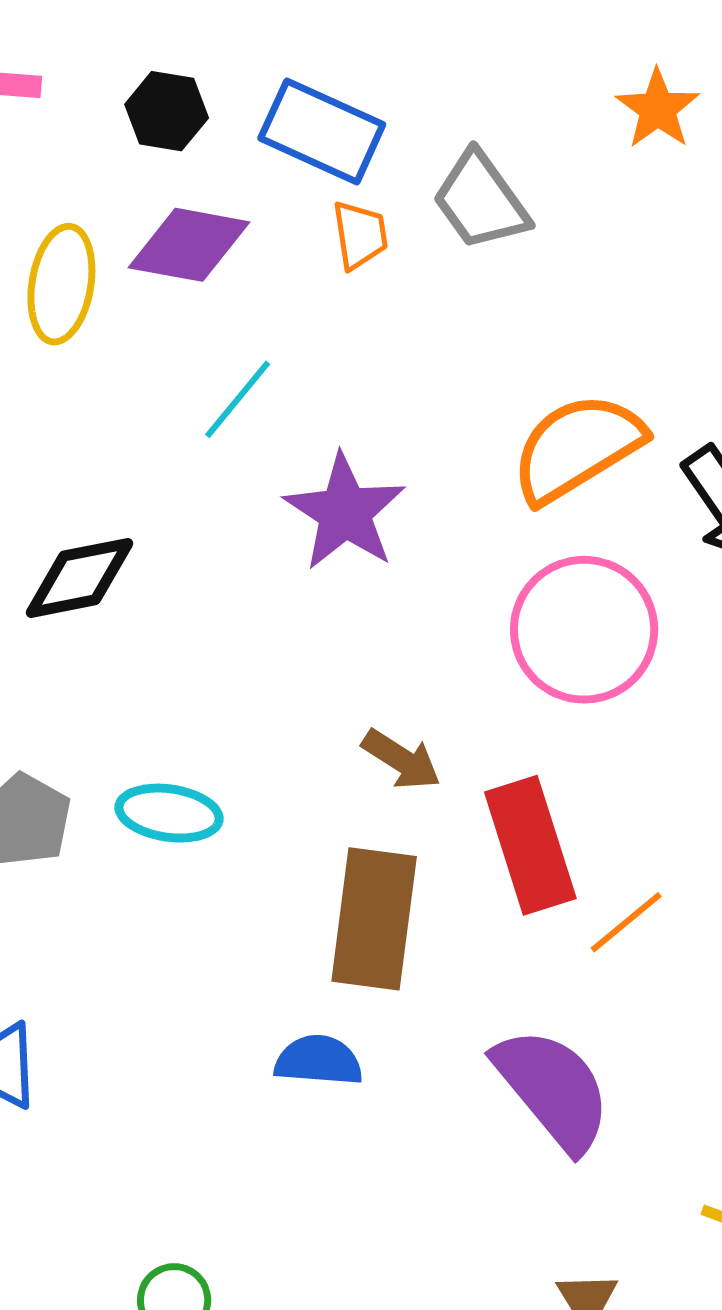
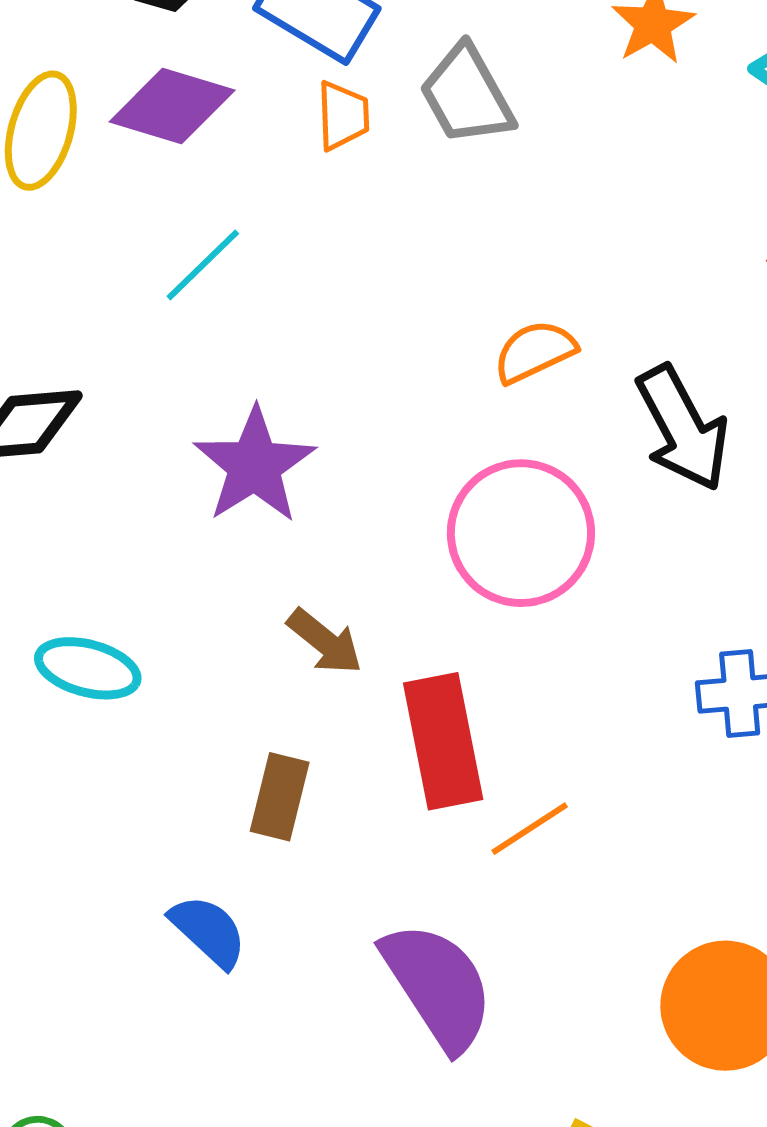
orange semicircle: (577, 448) -> (535, 352), size x0.6
purple star: (345, 512) -> (255, 465), moved
brown rectangle: (374, 919) -> (280, 797), size x0.6
blue semicircle: (319, 1060) -> (208, 931), turned 32

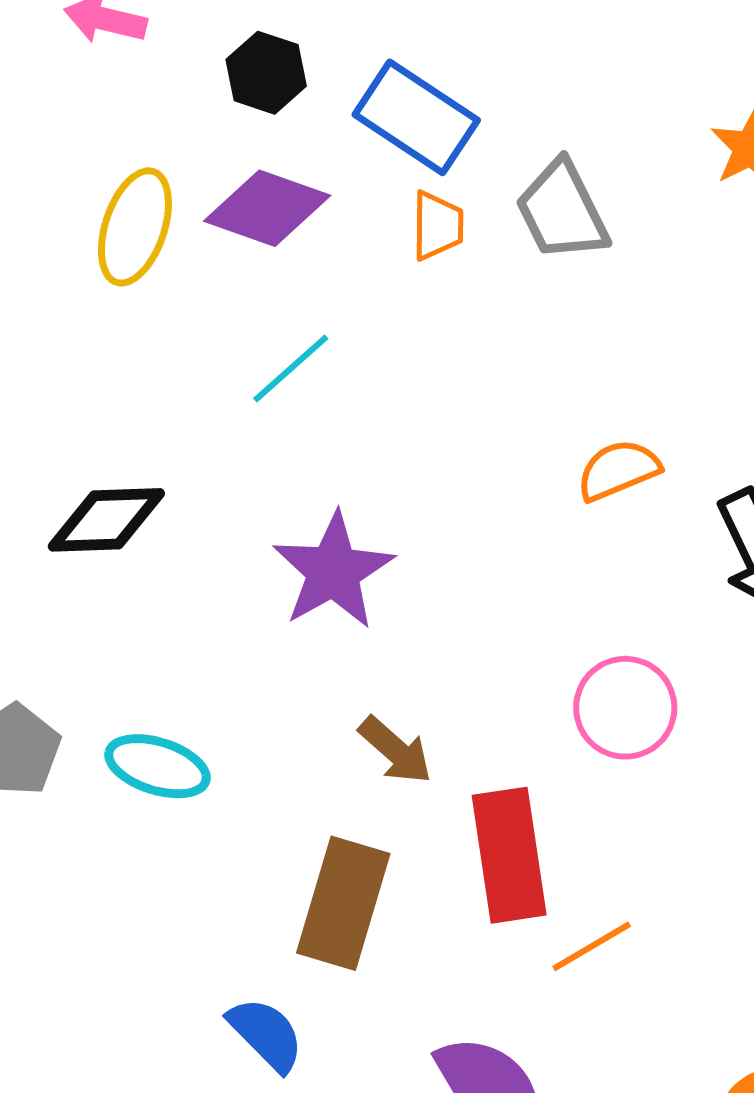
pink circle: (521, 533) -> (625, 708), moved, size x0.7
brown rectangle: (280, 797) -> (343, 903), size x1.5

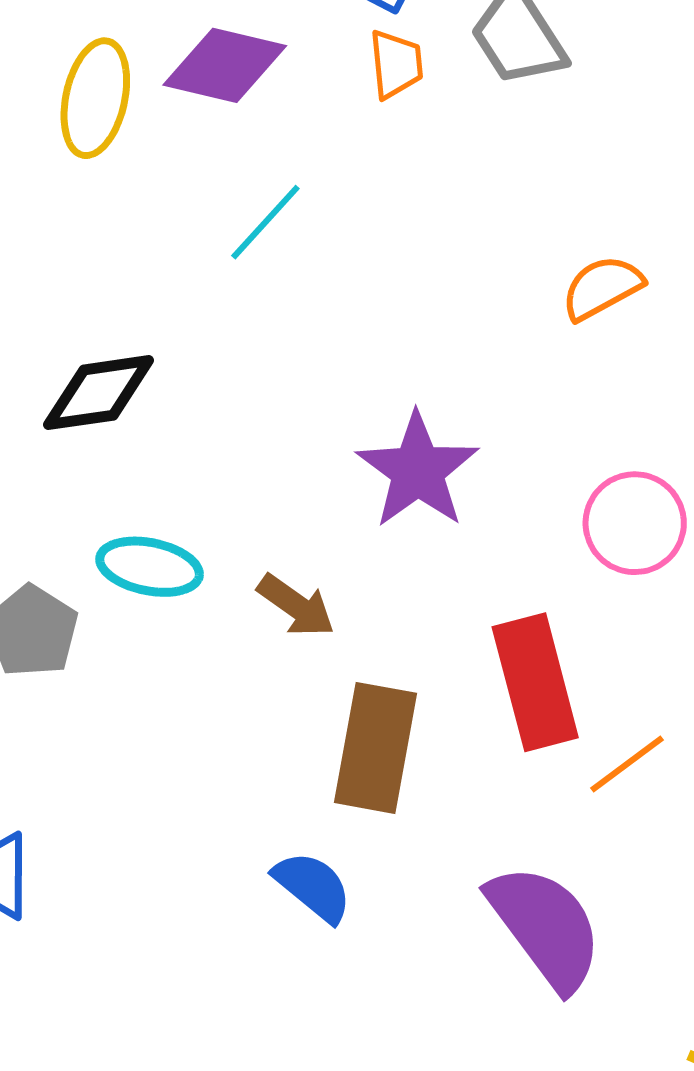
purple star: (333, 571) -> (418, 470), moved
brown arrow: (395, 750) -> (296, 606), moved
cyan ellipse: (157, 766) -> (150, 567), moved

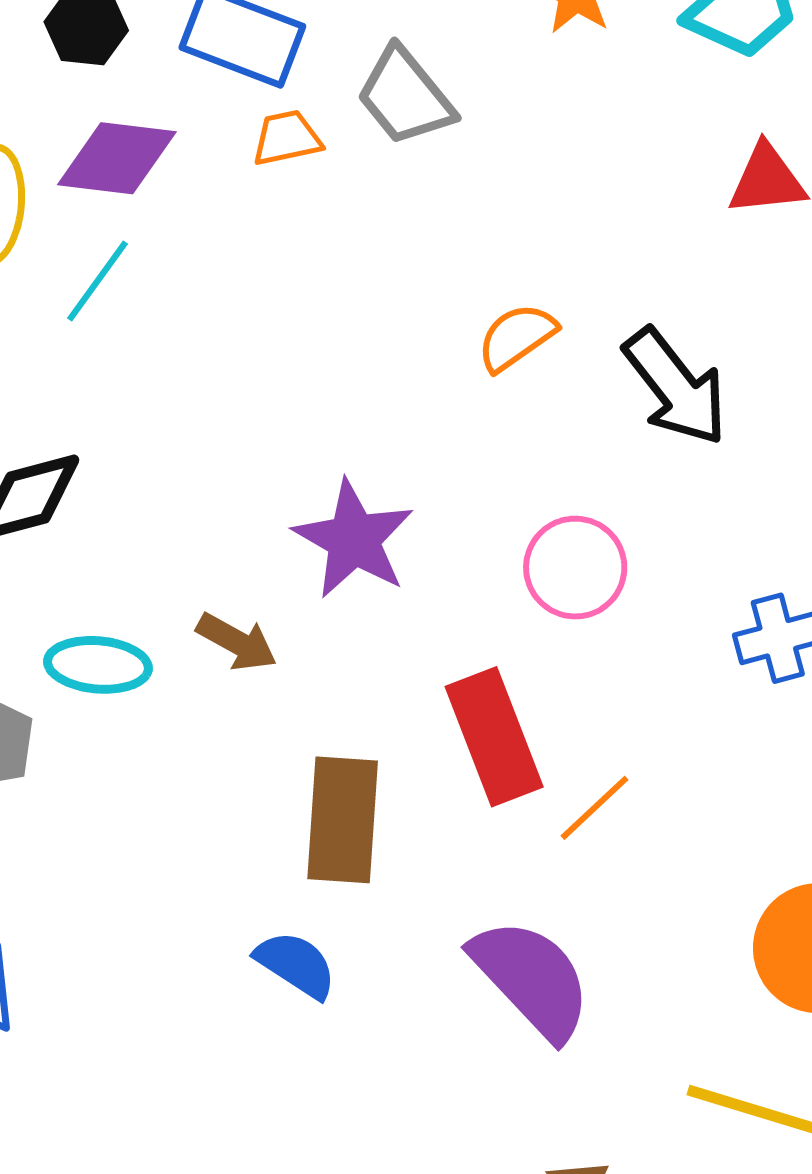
orange trapezoid: (396, 64) -> (287, 138), turned -90
cyan line: (265, 222) -> (98, 281), moved
brown arrow: (296, 606) -> (237, 642), moved

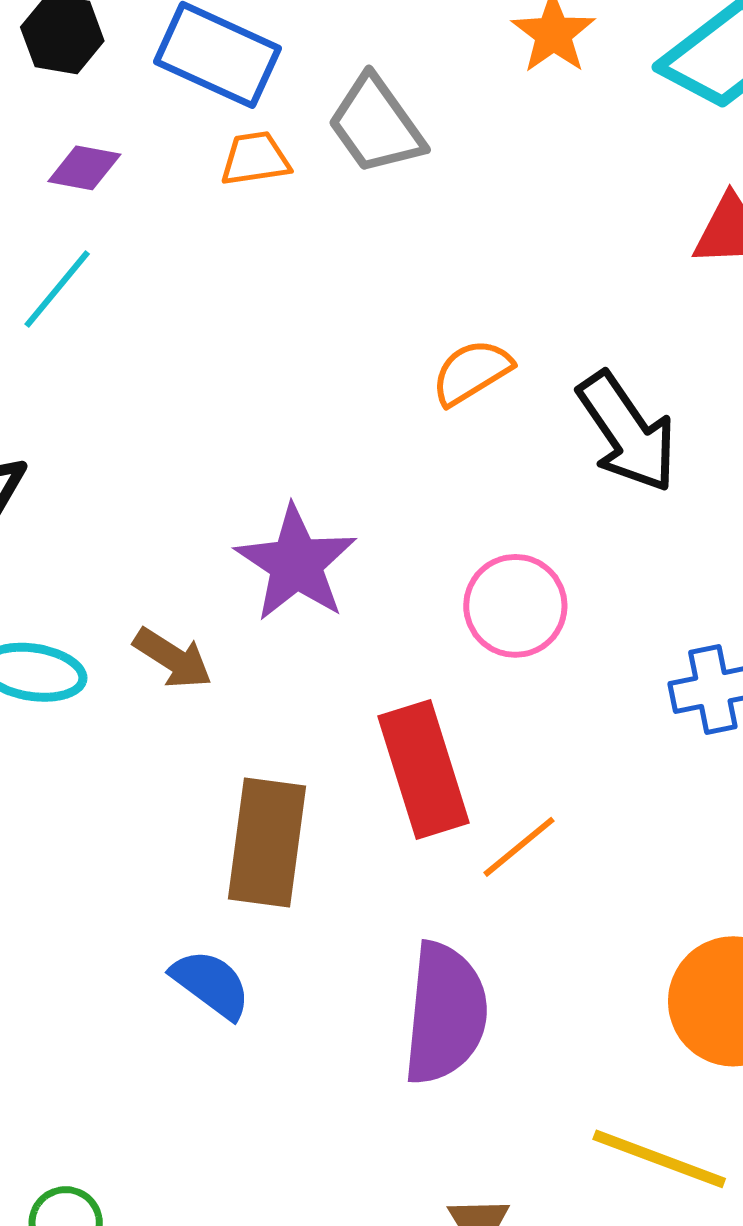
purple diamond: (117, 158) -> (84, 168), size x0.6
purple semicircle: (532, 979) -> (445, 1013), turned 45

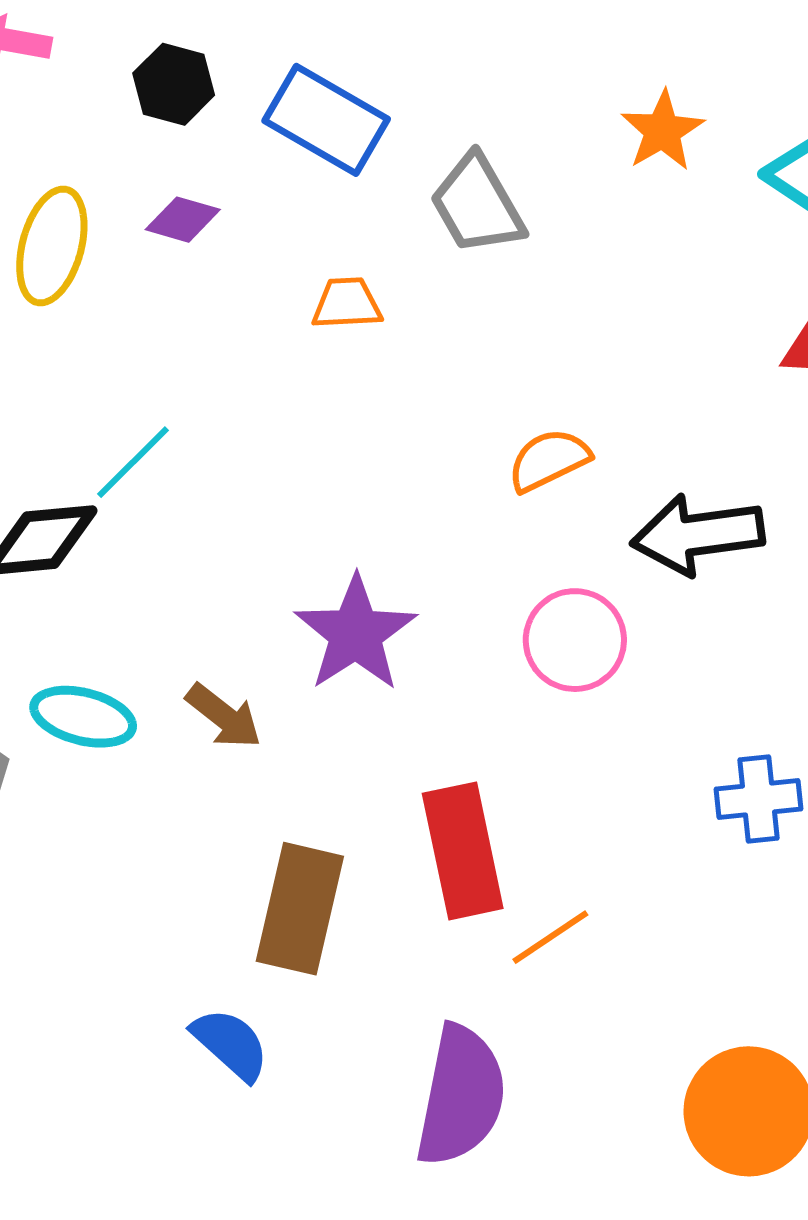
orange trapezoid: (255, 159) -> (347, 303), moved
cyan line: (57, 289) -> (133, 462), moved
black arrow: (627, 432) -> (698, 535), turned 111
pink circle: (515, 606) -> (575, 640), moved

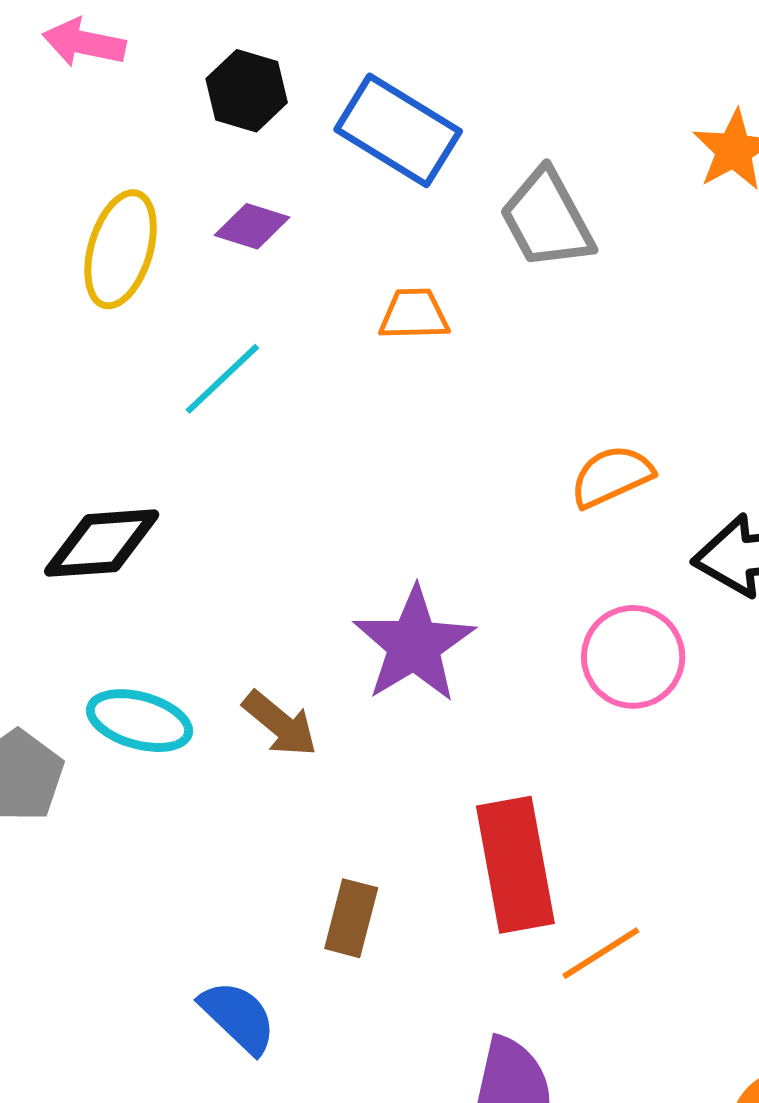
cyan line: (133, 462) -> (222, 379), moved
brown rectangle: (300, 909) -> (351, 918), size x0.6
blue semicircle: (231, 1044) -> (238, 1017), moved

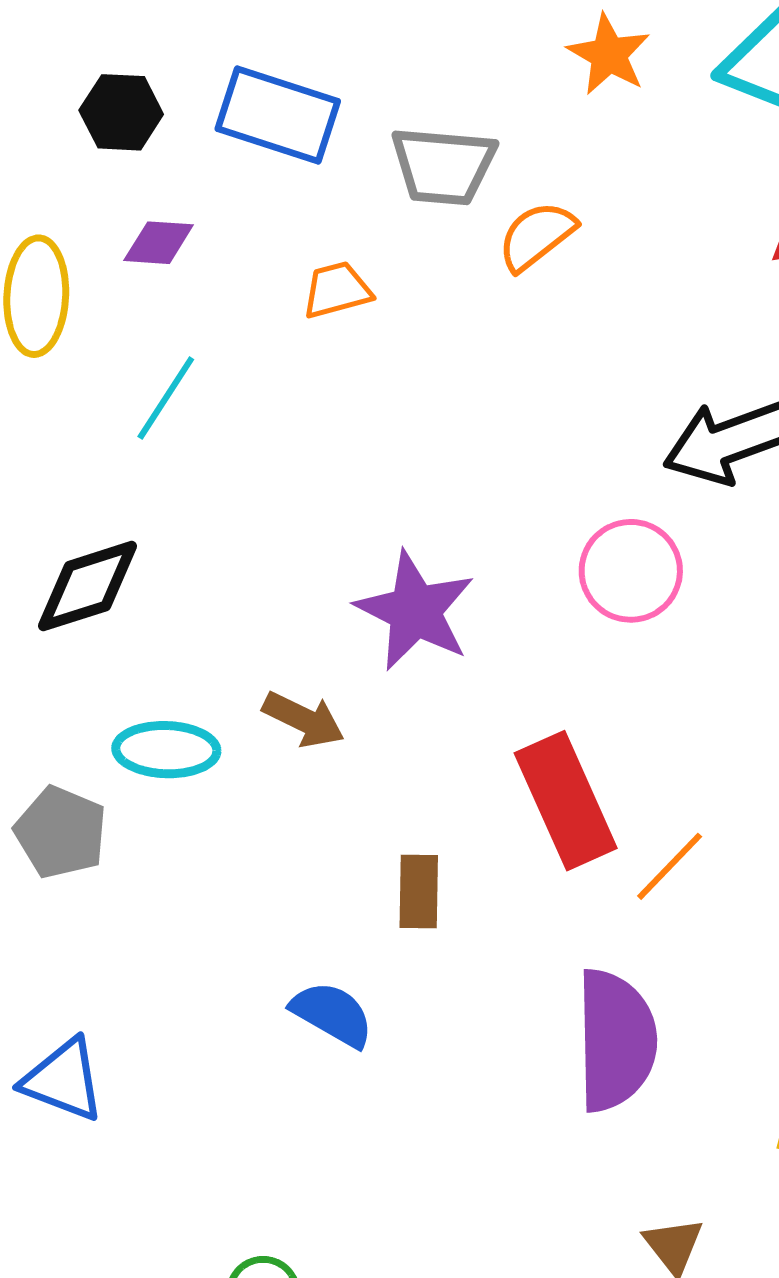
gray trapezoid: (547, 219) -> (443, 166), turned -43
orange semicircle: (612, 476) -> (537, 236), moved

